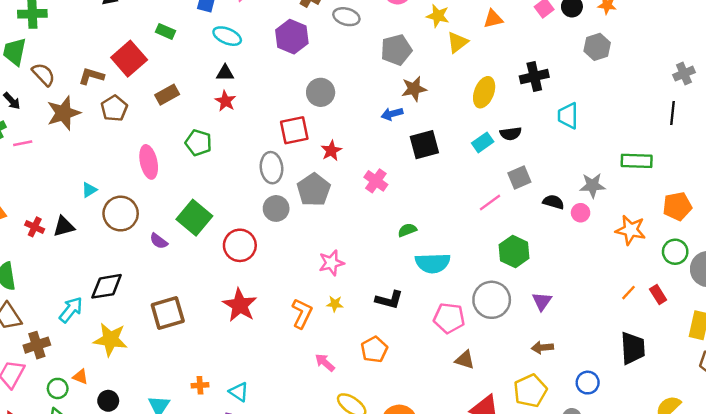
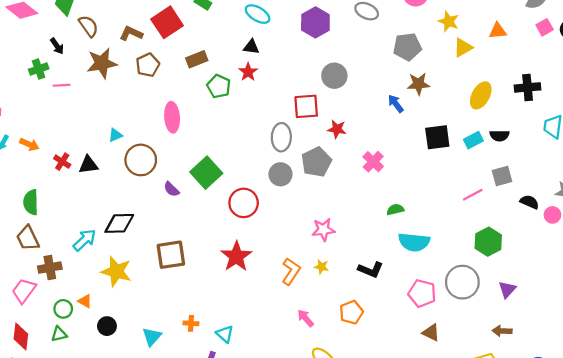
blue arrow: (392, 114) -> (396, 104), turned 60
green pentagon: (198, 143) -> (219, 86), moved
black square: (424, 145) -> (437, 137), moved
red star: (331, 151) -> (337, 129), turned 30

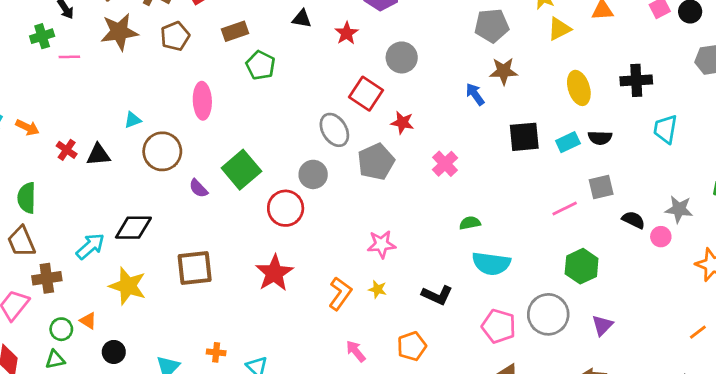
red star: (248, 72) -> (347, 33), moved
yellow ellipse: (481, 95) -> (579, 88), turned -48
red square: (306, 106) -> (366, 94), turned 36
gray ellipse: (281, 137) -> (334, 130), turned -36
gray circle: (280, 174) -> (313, 174), moved

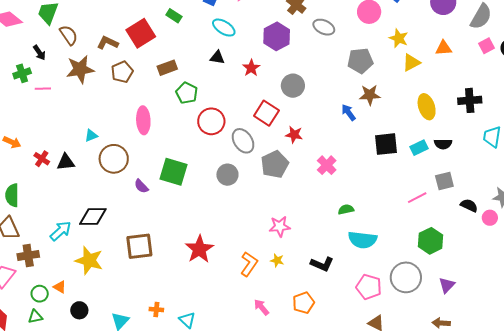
green square: (241, 170) -> (174, 172), turned -32
red circle: (286, 208) -> (211, 121), moved

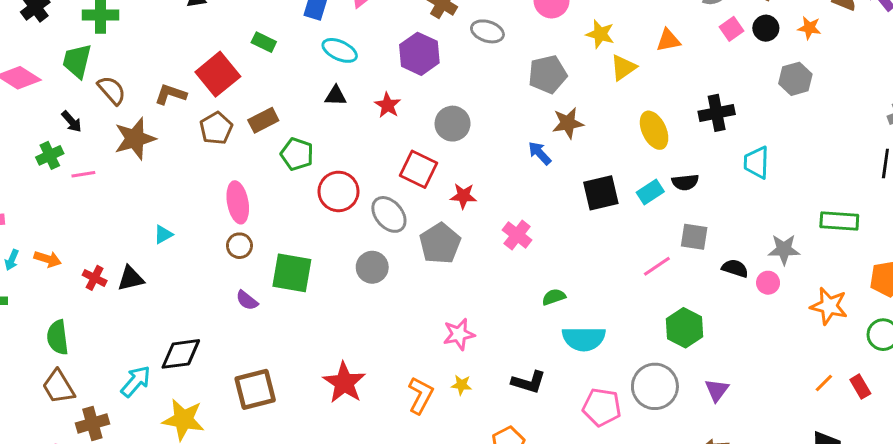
brown pentagon: (122, 72) -> (216, 128), moved
brown circle: (114, 159) -> (239, 246), moved, size x0.6
gray square: (444, 181) -> (694, 237), turned 30

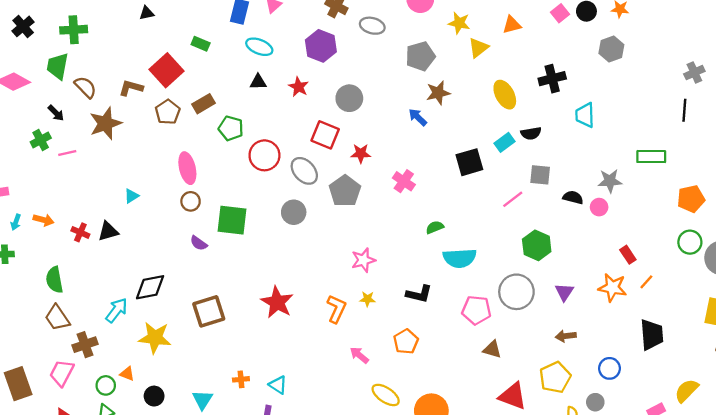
black square: (601, 193) -> (469, 162), moved
orange star: (829, 306) -> (612, 288), moved
red rectangle: (860, 387) -> (628, 255), moved

